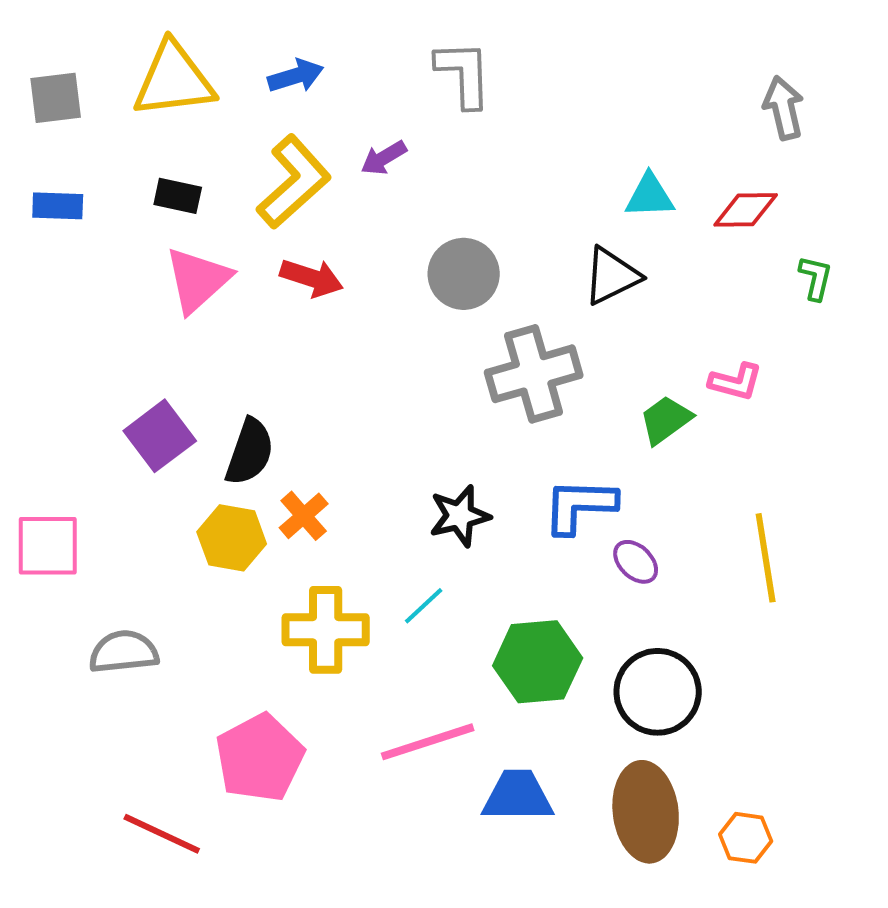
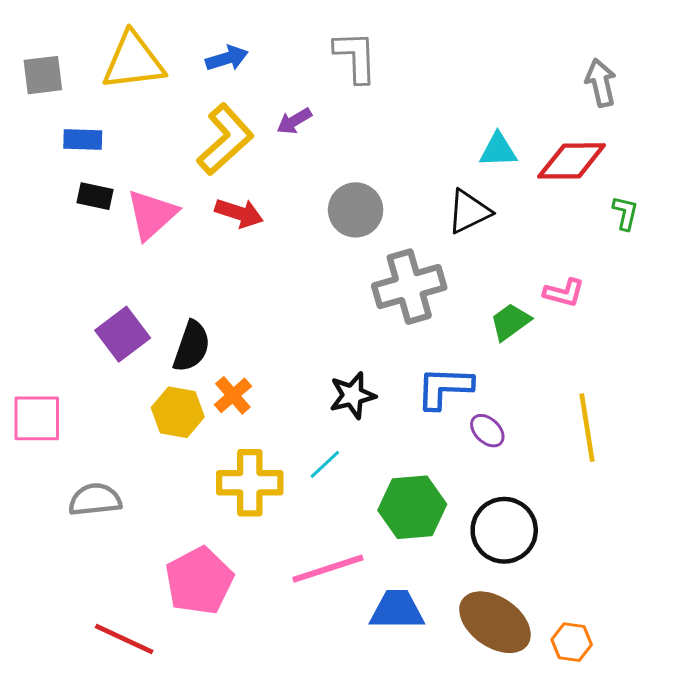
black rectangle: (178, 196) -> (95, 196), moved
blue rectangle: (58, 206) -> (83, 139), moved
red diamond: (746, 210) -> (572, 161), size x1.4
brown ellipse: (646, 812) -> (495, 622), turned -48

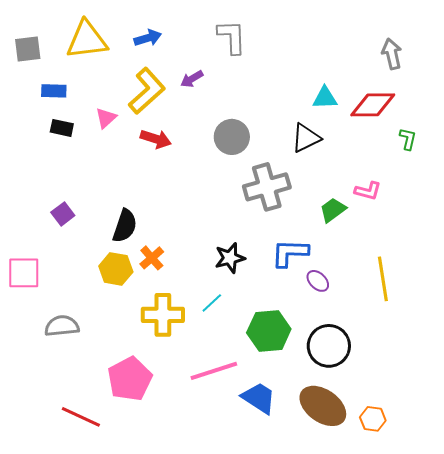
pink triangle: (152, 215) -> (106, 118), moved, size x0.6
purple square: (123, 334) -> (63, 214), moved, size x0.7
blue trapezoid: (397, 610) -> (259, 398), turned 33

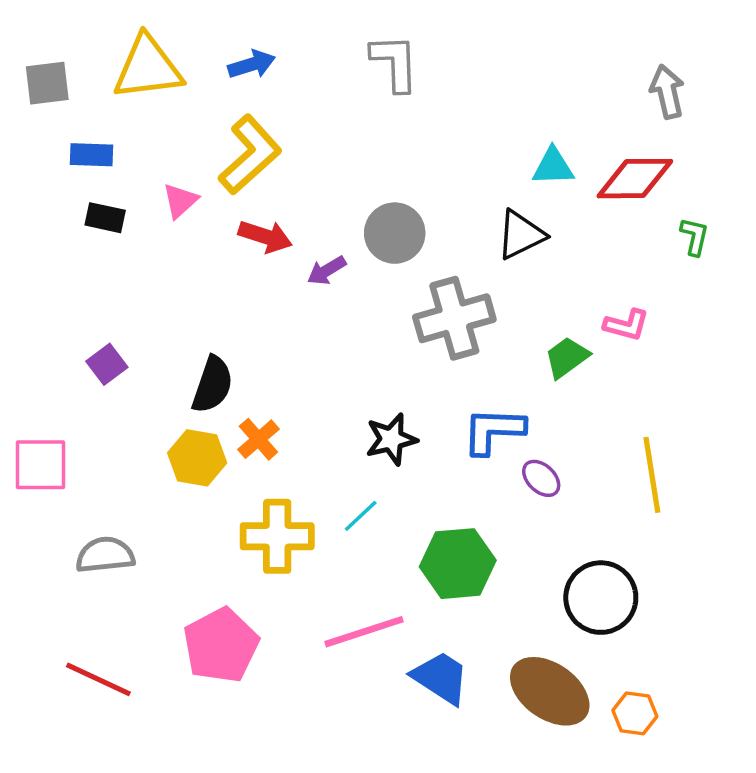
purple arrow: (192, 79) -> (327, 271), moved
black circle: (329, 346) -> (601, 598), moved
red line: (81, 417) -> (98, 679), moved

